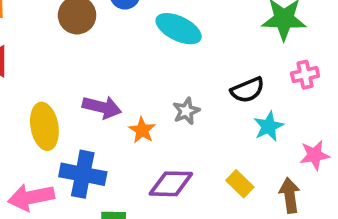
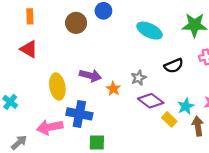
cyan ellipse: (179, 29) -> (150, 31), moved
cyan star: (269, 126) -> (186, 106), moved
purple diamond: (171, 184) -> (151, 101), moved, turned 35

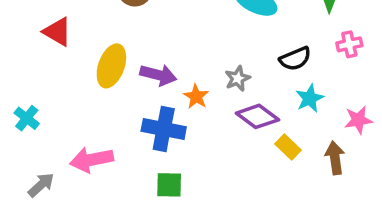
yellow ellipse: (57, 87) -> (111, 66), moved, turned 30
cyan star: (186, 106) -> (310, 98), moved
blue cross: (79, 114) -> (164, 129), moved

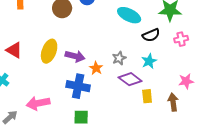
red triangle: (57, 32) -> (14, 50), moved
black semicircle: (295, 59) -> (151, 35), moved
cyan star: (310, 98) -> (149, 61), moved
yellow rectangle: (288, 147) -> (147, 96), turned 40

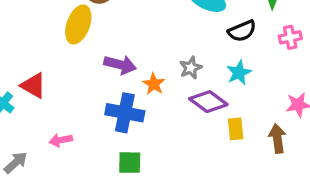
red triangle: (14, 50) -> (33, 86), moved
yellow ellipse: (49, 51) -> (78, 25), moved
pink arrow: (38, 103) -> (61, 140), size x0.6

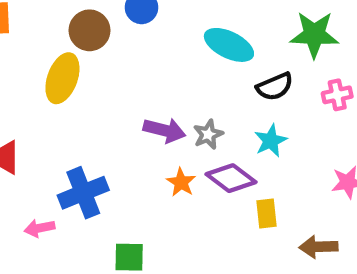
purple arrow: (120, 65) -> (164, 130), moved
orange star: (154, 84) -> (181, 182), moved
blue cross: (125, 113) -> (83, 193), moved, turned -33
brown arrow: (277, 138) -> (318, 247), moved, turned -84

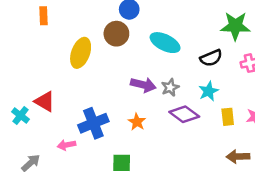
brown circle: (89, 30) -> (116, 34), moved
cyan ellipse: (229, 45) -> (165, 43), moved
orange star: (181, 182) -> (137, 122), moved
yellow rectangle: (266, 214) -> (228, 117), moved

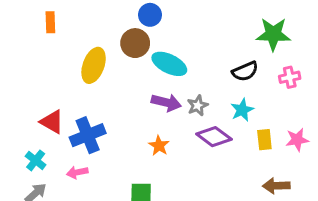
cyan ellipse: (165, 43) -> (169, 64), moved
cyan cross: (20, 116) -> (36, 160), moved
blue cross: (93, 123) -> (88, 135), moved

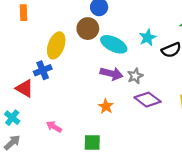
cyan star: (242, 110) -> (148, 38), moved
blue cross: (88, 135) -> (43, 70), moved, size x0.7
pink arrow: (77, 172) -> (54, 127), moved, turned 42

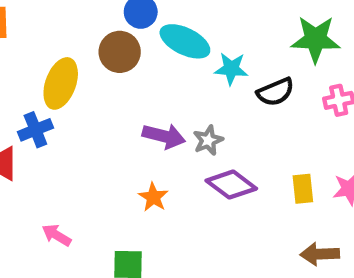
cyan star: (148, 38) -> (231, 69), turned 30
cyan ellipse: (114, 44) -> (185, 41), moved

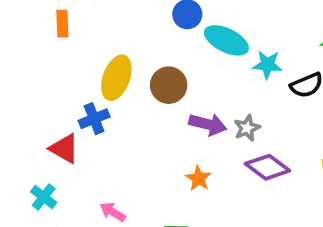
brown circle: (120, 52) -> (169, 85), moved

